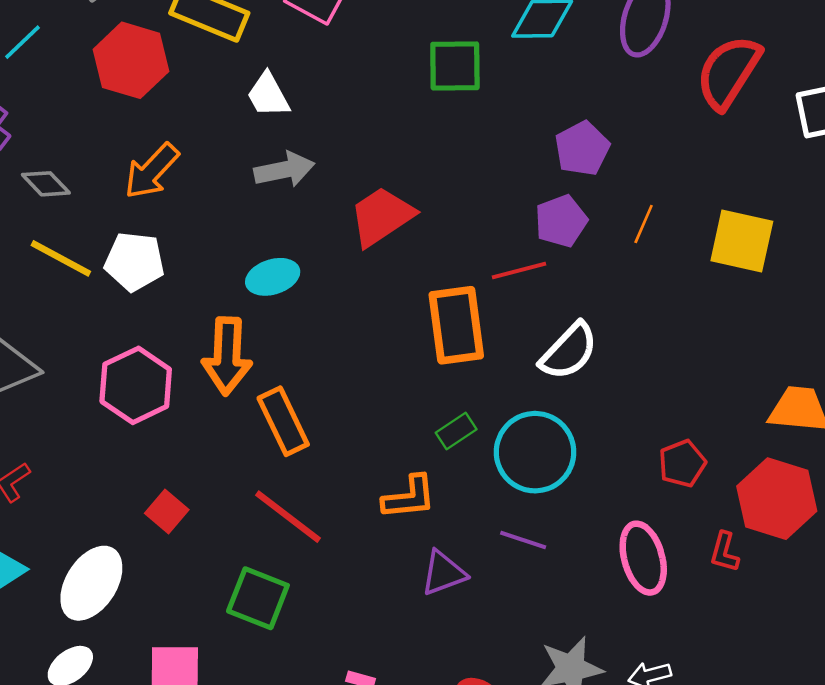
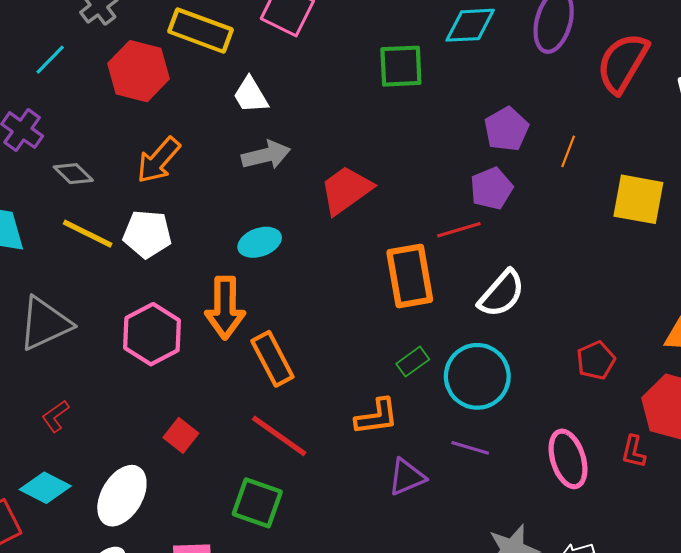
orange line: (644, 224) -> (568, 151), moved
red pentagon: (682, 463) -> (596, 360), moved

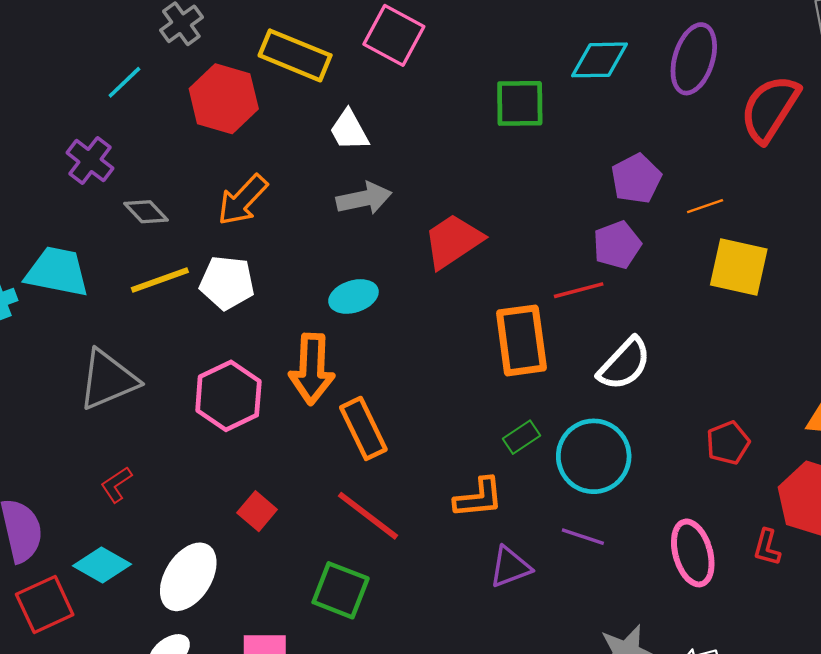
orange line: (568, 151) -> (705, 206), turned 48
yellow square: (638, 199) -> (739, 267), moved
yellow line: (88, 234) -> (160, 280), turned -48

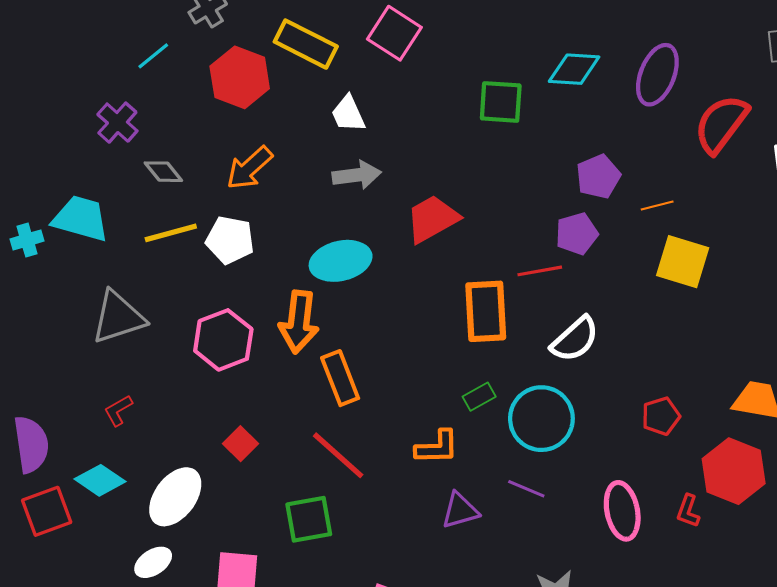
cyan ellipse: (353, 296) -> (341, 261), size x1.4
green square: (341, 590) -> (309, 519), turned -36

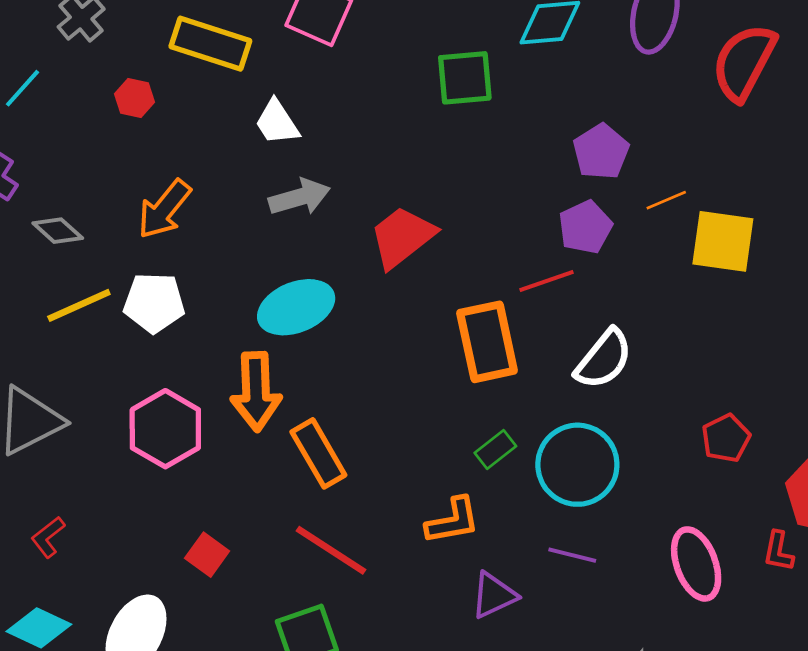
red hexagon: (240, 77) -> (135, 98), size x0.5
orange line: (657, 205) -> (666, 200), moved

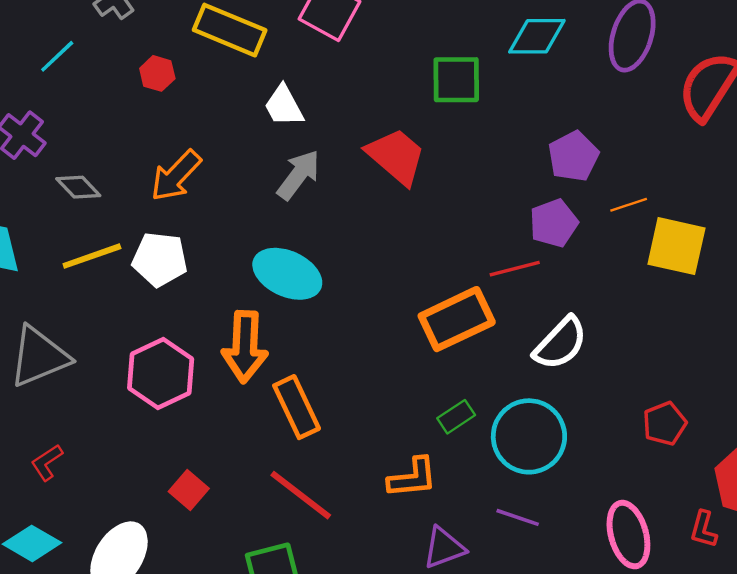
gray arrow: (299, 197) -> (299, 175), turned -42
red trapezoid: (402, 237) -> (396, 156), moved, turned 74
cyan ellipse: (296, 307) -> (287, 274), turned 42
orange rectangle: (487, 342) -> (457, 319), turned 72

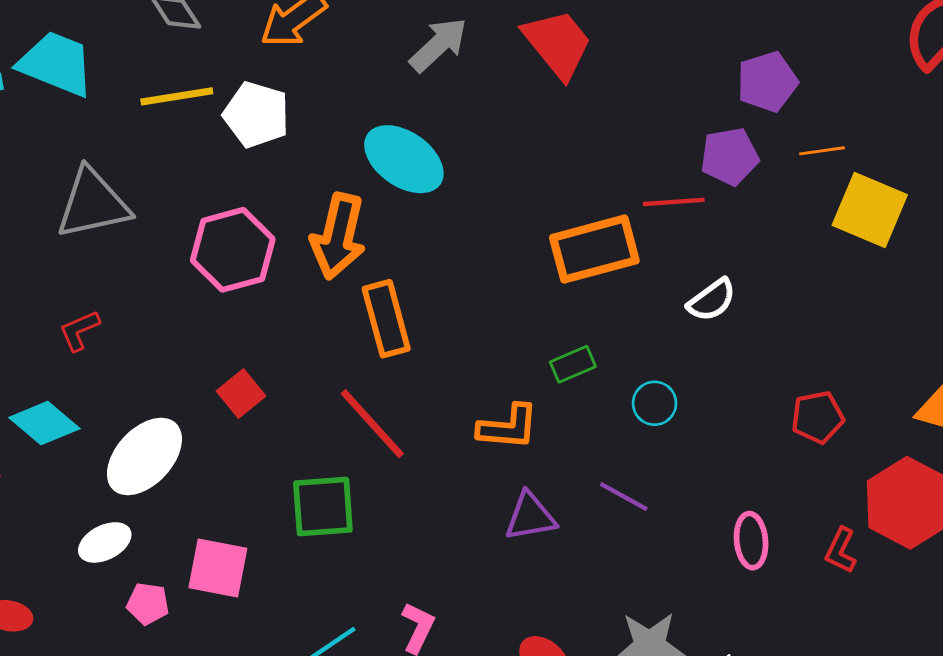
white semicircle: (560, 343) -> (712, 300), size x0.7
cyan circle: (529, 436) -> (655, 403), size x0.5
pink ellipse: (628, 535) -> (751, 541), size x0.7

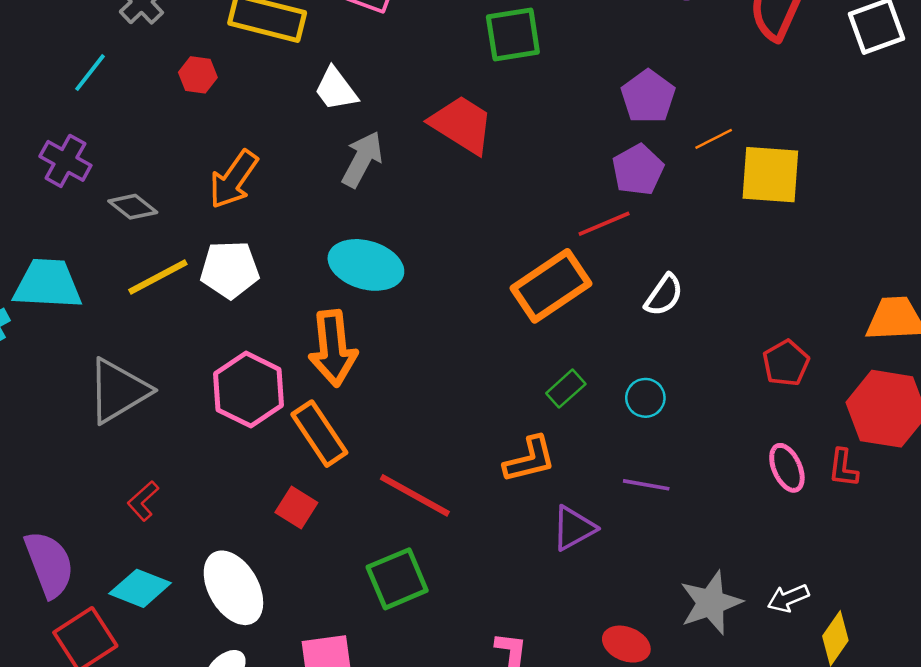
orange rectangle: (386, 319) -> (319, 434), moved
white ellipse: (144, 456) -> (233, 588), turned -54
pink ellipse: (751, 541) -> (787, 468), moved

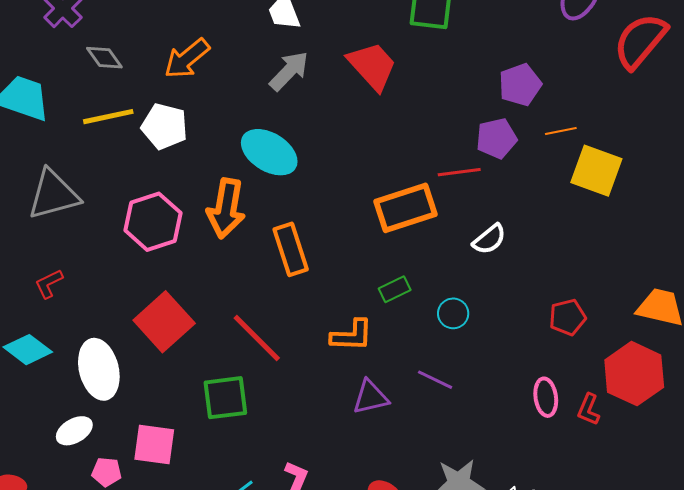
orange rectangle: (319, 434) -> (291, 249), moved
red square: (296, 508) -> (164, 322), size x1.8

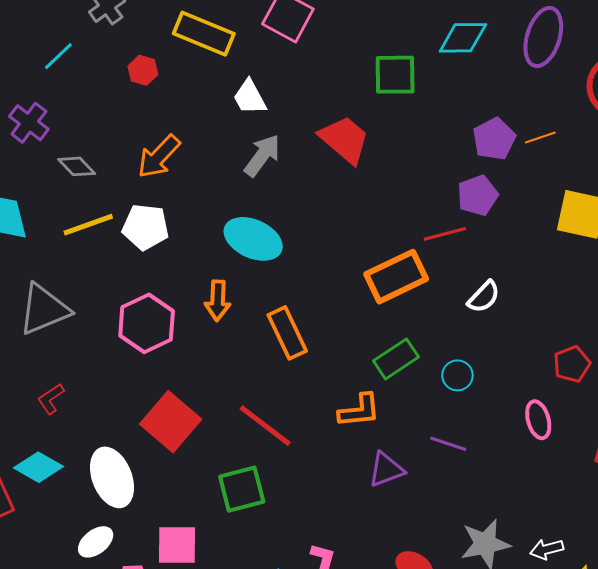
orange line: (561, 131) -> (540, 137), moved
orange arrow: (226, 208) -> (218, 301), size x0.7
green rectangle: (395, 289) -> (396, 359), size x1.4
pink ellipse: (546, 397) -> (538, 420), moved

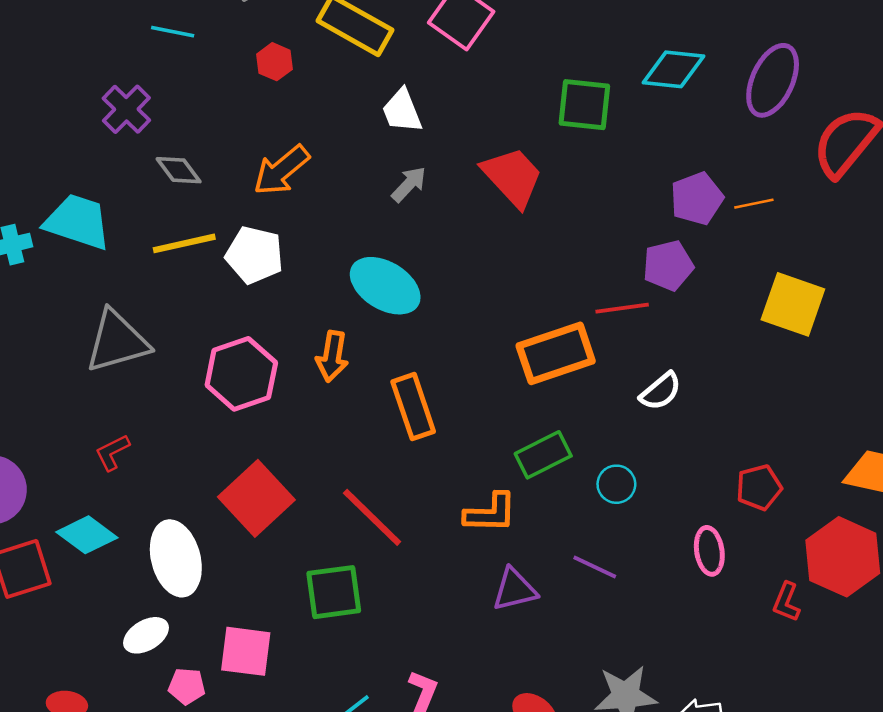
cyan line: (58, 56) -> (173, 32), turned 48
gray arrow: (262, 155) -> (409, 184), size x0.7

